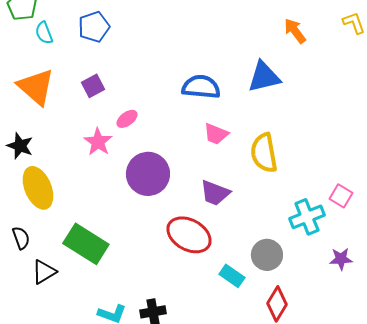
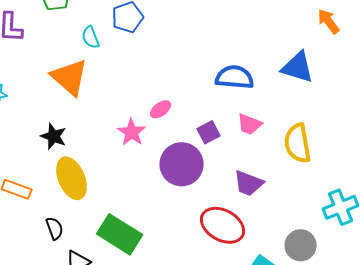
cyan semicircle: (44, 33) -> (91, 37), moved
blue triangle: (264, 77) -> (298, 67), turned 30
purple square: (93, 86) -> (209, 132), moved

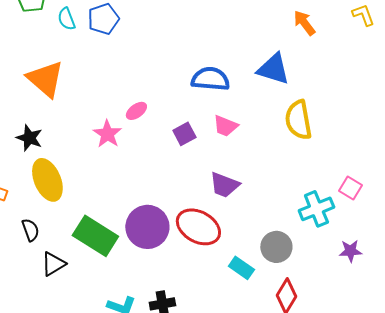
cyan semicircle: (91, 37) -> (66, 19), moved
yellow semicircle: (298, 143) -> (298, 120), moved
purple circle: (182, 164) -> (147, 227), moved

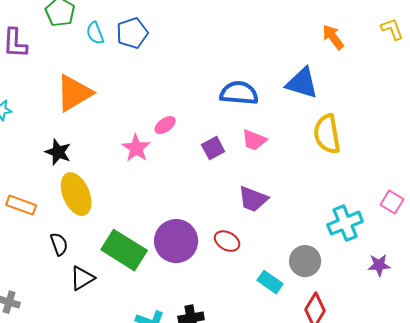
orange triangle: (45, 79) -> (74, 93), turned 48
pink square: (350, 188) -> (392, 202), moved
red ellipse: (198, 227) -> (227, 241), size x0.6

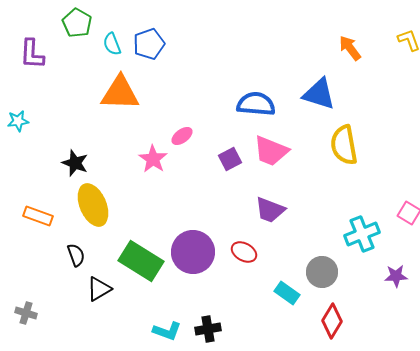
orange triangle: (74, 93) -> (120, 93), moved, turned 33
pink trapezoid: (254, 140) -> (271, 151), size x1.4

